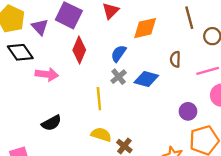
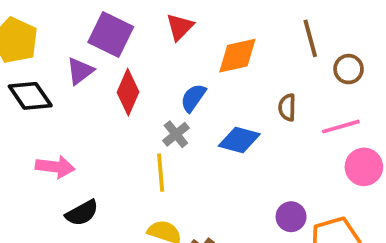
purple triangle: (40, 27) -> (80, 71), moved, turned 36
pink arrow: (47, 74) -> (55, 167), moved
gray cross: (119, 77) -> (176, 134), moved
purple circle: (188, 111) -> (291, 217), moved

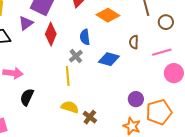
orange diamond: (237, 56) -> (108, 15), turned 45
blue semicircle: (193, 98) -> (85, 37), turned -42
black semicircle: (82, 213) -> (27, 97), turned 144

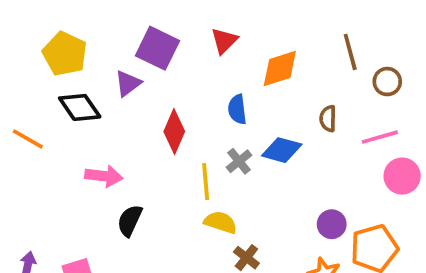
orange diamond: (108, 15) -> (280, 69), turned -50
red diamond: (51, 34) -> (174, 132), moved
gray cross: (76, 56) -> (239, 161), moved
yellow semicircle: (70, 107) -> (221, 222), moved

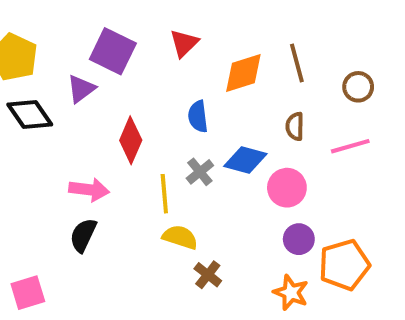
brown line: (350, 52) -> (297, 63), moved
pink arrow: (104, 176) -> (89, 190), moved
pink circle: (402, 176) -> (287, 188), moved

